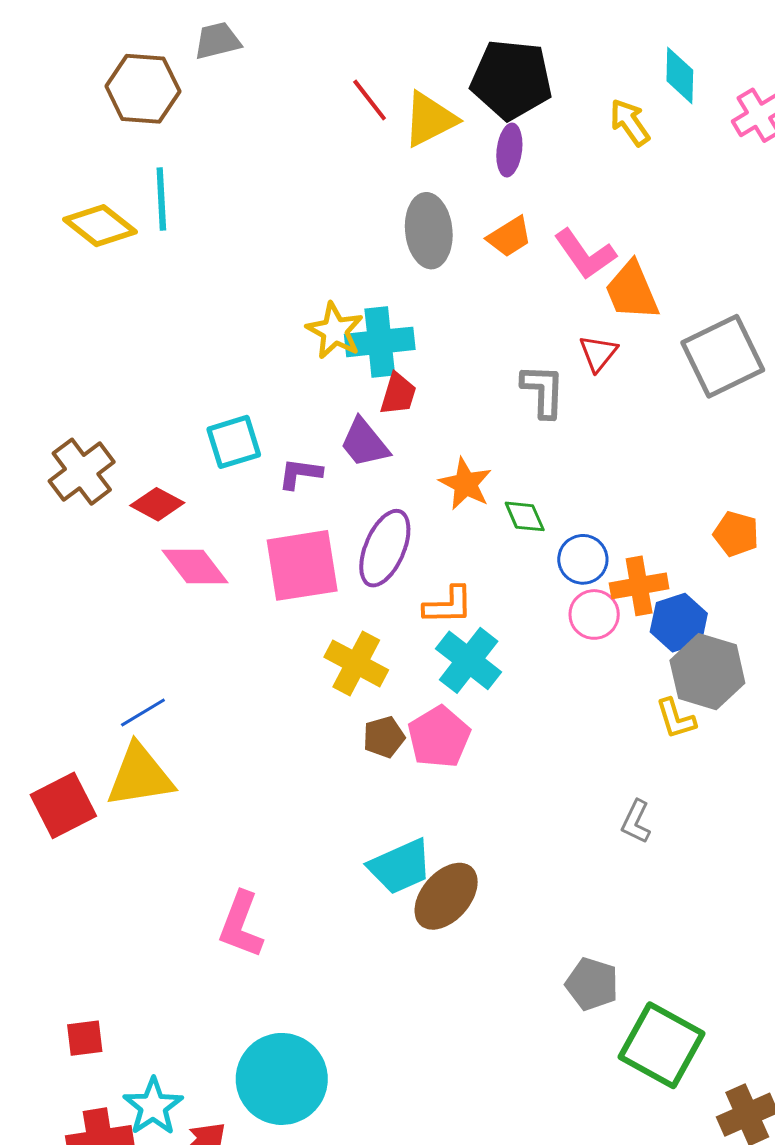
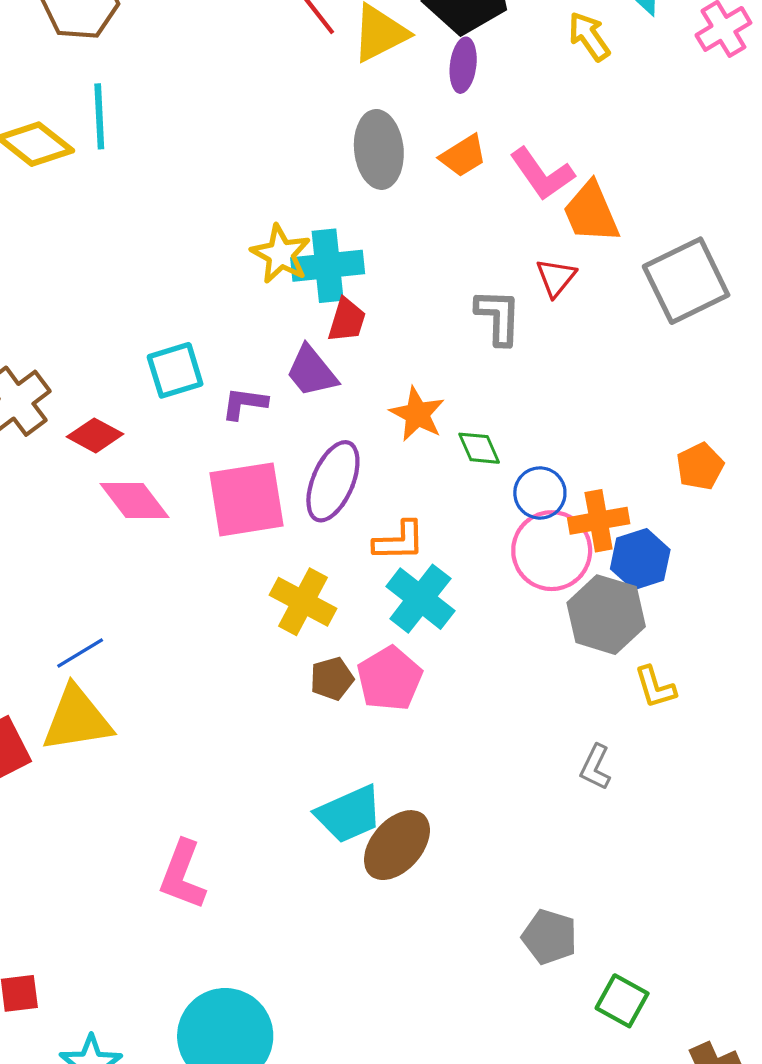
orange pentagon: (736, 534) -> (700, 466), turned 30
pink circle: (594, 614) -> (552, 551), size x1.5
gray hexagon: (707, 672) -> (606, 615), moved
yellow L-shape: (676, 719) -> (655, 687), moved
green square: (661, 1045) -> (622, 1001), size x0.6

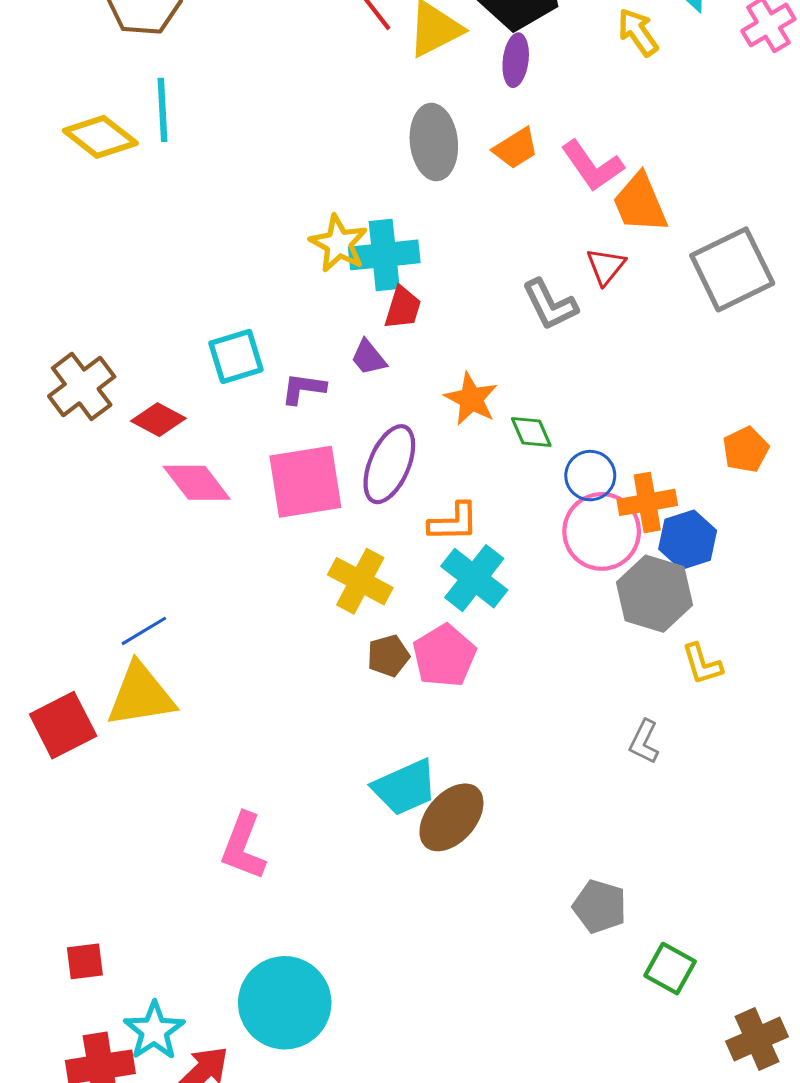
gray L-shape: (498, 317) -> (550, 305), turned 152
purple trapezoid: (312, 371) -> (369, 357), size x0.7

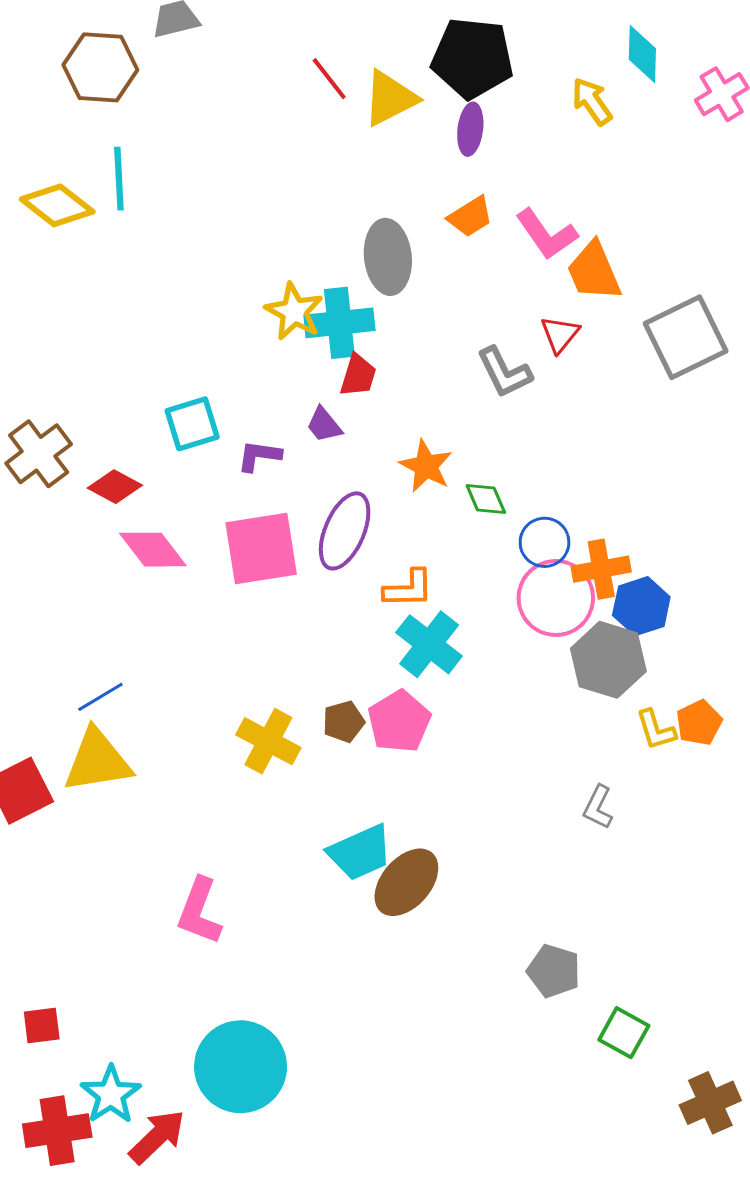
gray ellipse: (434, 142) -> (388, 257), moved
orange pentagon: (746, 450) -> (699, 723), moved
yellow cross: (360, 581) -> (268, 741), moved

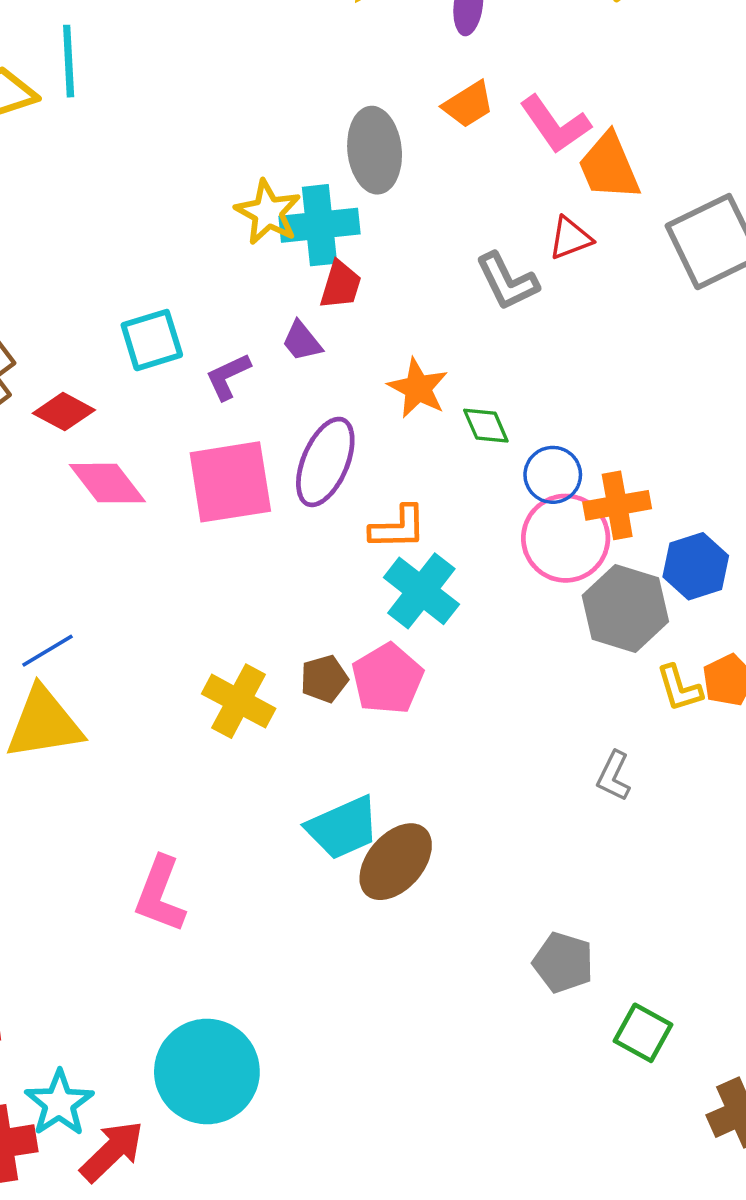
red triangle: (560, 334) -> (570, 238), turned 30
purple L-shape: (259, 456) -> (228, 376), turned -33
blue hexagon: (641, 606) -> (696, 566), moved

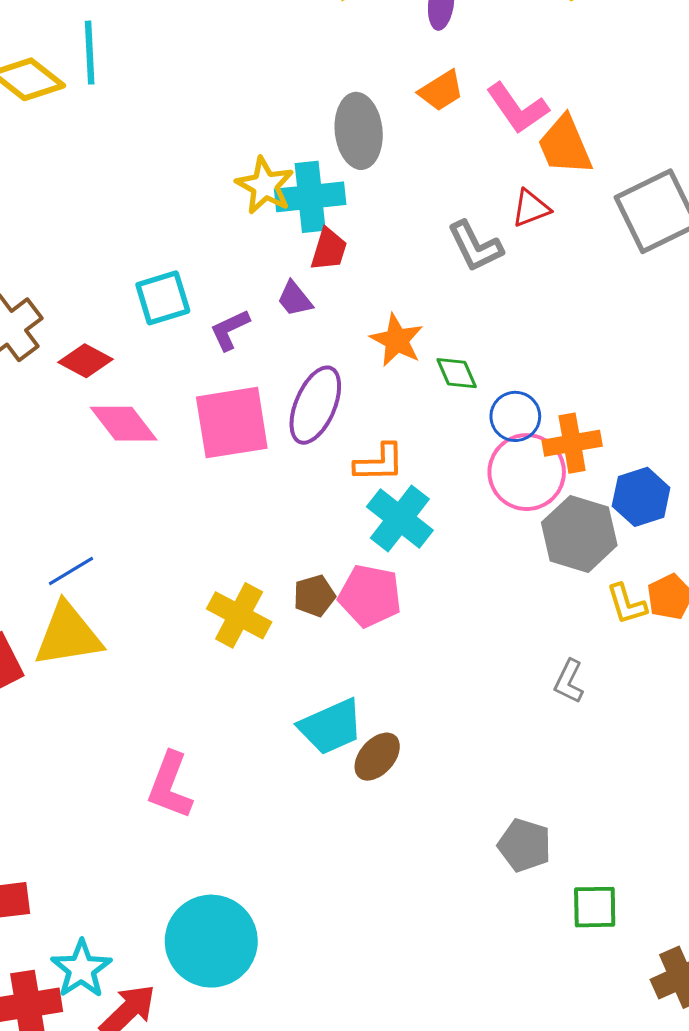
pink pentagon: (387, 679) -> (370, 596), turned -30
brown ellipse: (396, 862) -> (377, 757), size x0.7
green square: (643, 1033) -> (595, 907), turned -30

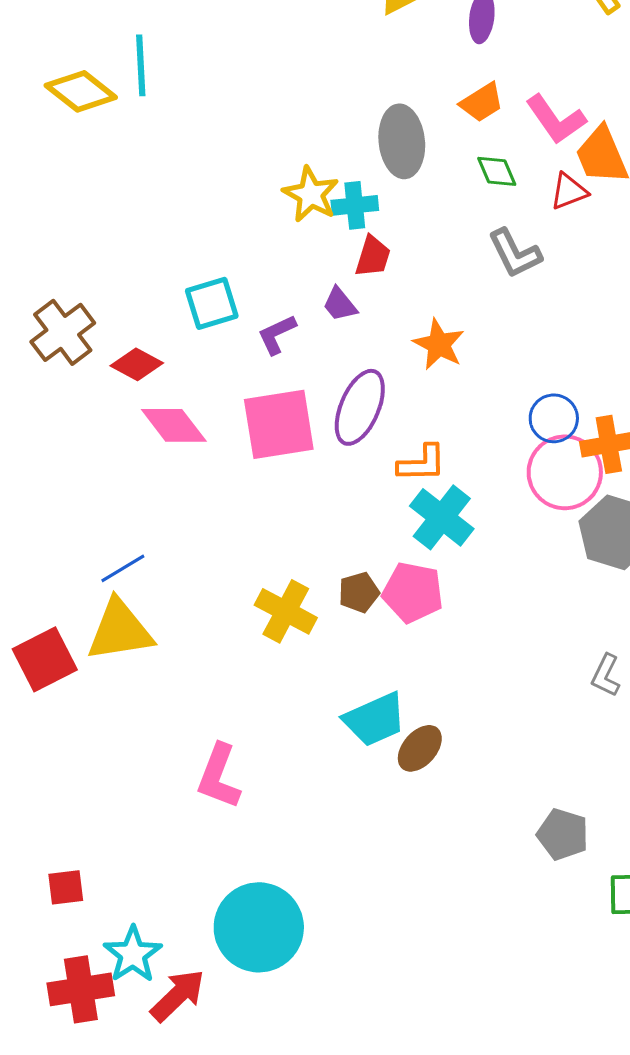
cyan cross: (310, 197) -> (355, 205), size x0.7
red triangle: (531, 208) -> (569, 191), moved
green diamond: (457, 373) -> (497, 171), moved

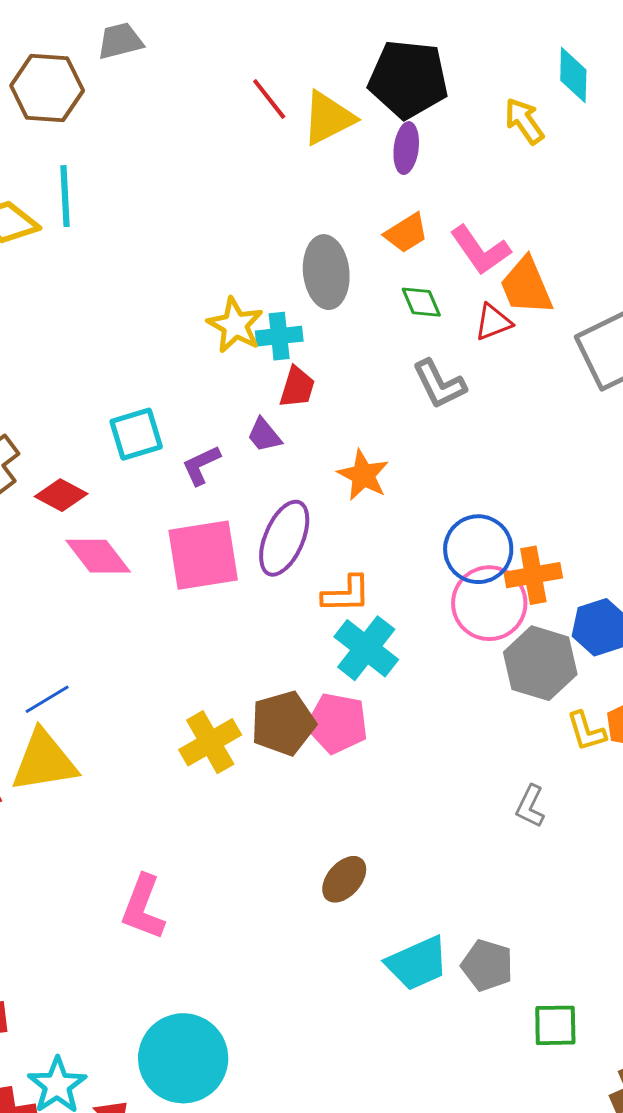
blue circle: (554, 418) -> (478, 549), size x1.4
brown pentagon: (359, 592) -> (283, 723), size x1.6
yellow cross: (286, 611) -> (210, 742), turned 32
cyan trapezoid: (375, 719) -> (417, 963), moved

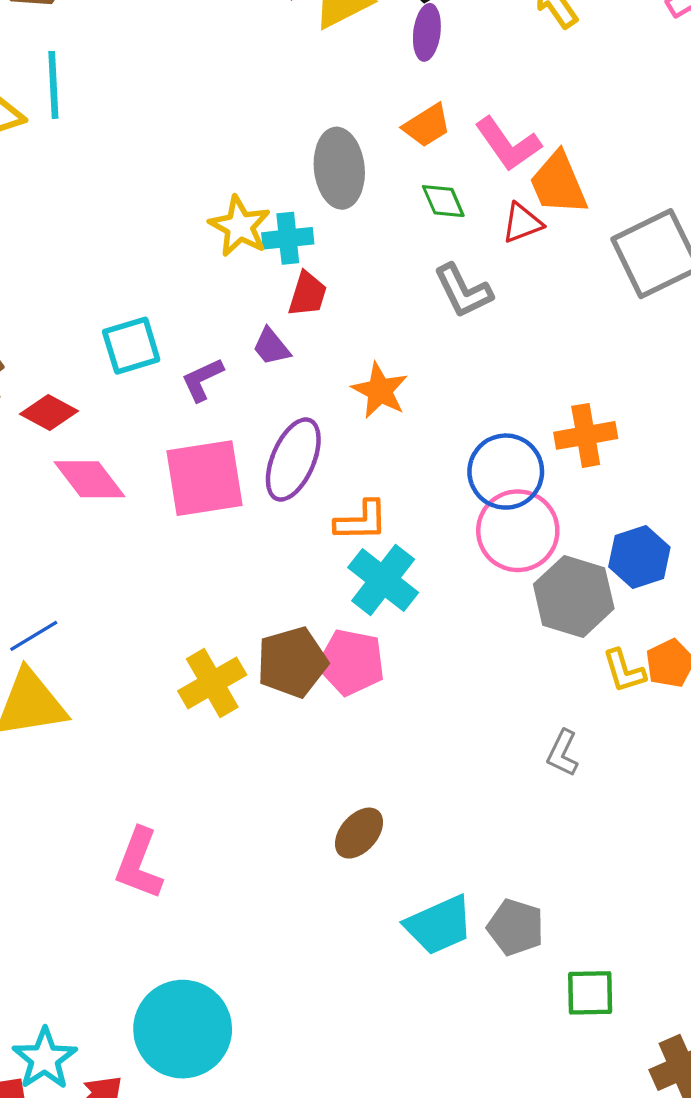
orange cross: (533, 575) -> (586, 435), moved

